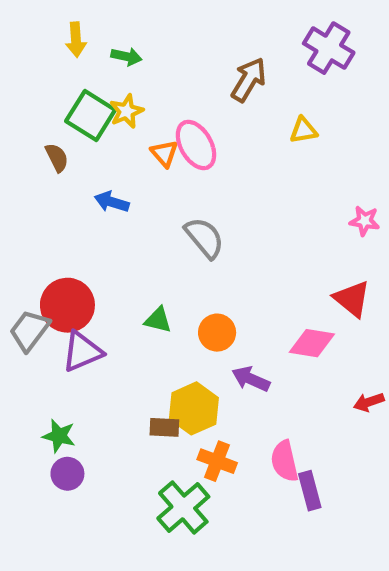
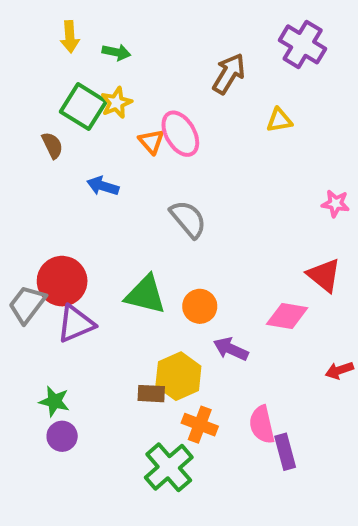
green triangle: (158, 320) -> (145, 295), size x1.6

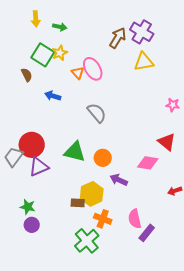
purple cross: (303, 44) -> (142, 32), moved
yellow triangle: (279, 120) -> (144, 62), size x1.5
purple rectangle: (285, 452) -> (147, 233), turned 54

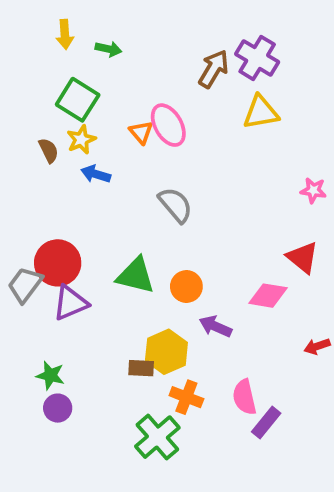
yellow star: (60, 53) -> (81, 140), moved
brown semicircle: (27, 75) -> (49, 150), moved

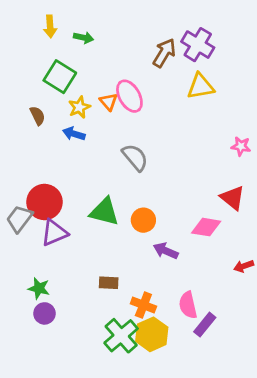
yellow star: (81, 140) -> (79, 107), moved
yellow hexagon: (166, 352) -> (152, 334), moved

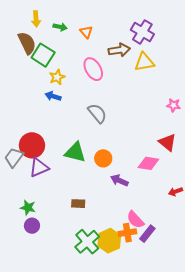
brown arrow: (164, 53) -> (119, 50), moved, turned 50
orange triangle: (109, 102) -> (86, 32), moved
brown semicircle: (38, 116) -> (27, 43), moved, size x1.6
orange cross: (143, 305) -> (127, 233), moved, turned -30
pink semicircle: (188, 305) -> (135, 220), turned -30

